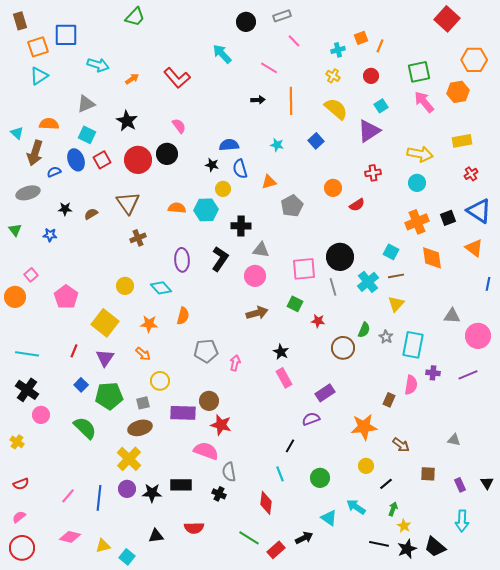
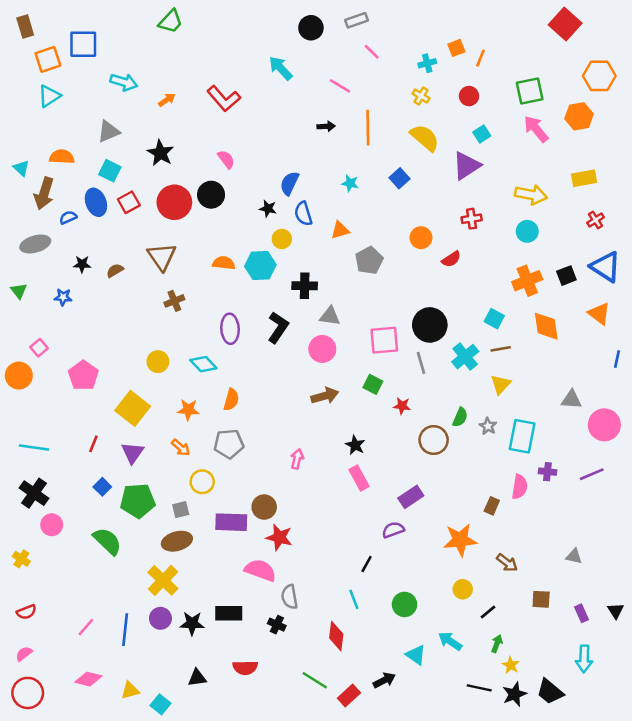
blue semicircle: (229, 145) -> (289, 183), turned -60
gray pentagon: (206, 351) -> (229, 444), moved

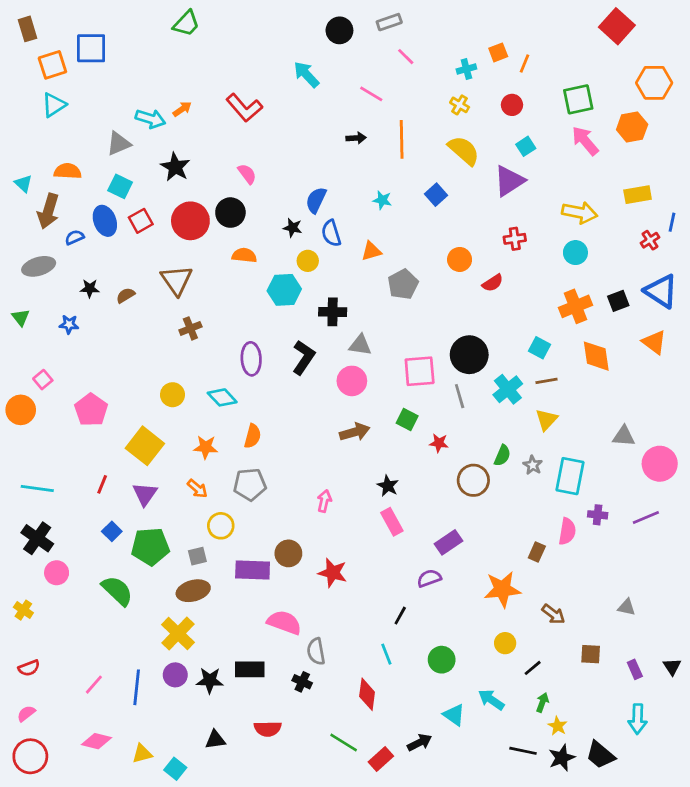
cyan arrow: (124, 82) -> (150, 119), moved
orange semicircle: (224, 263) -> (244, 255), moved
blue line: (617, 359) -> (672, 222), moved
red star: (279, 537) -> (333, 573), moved

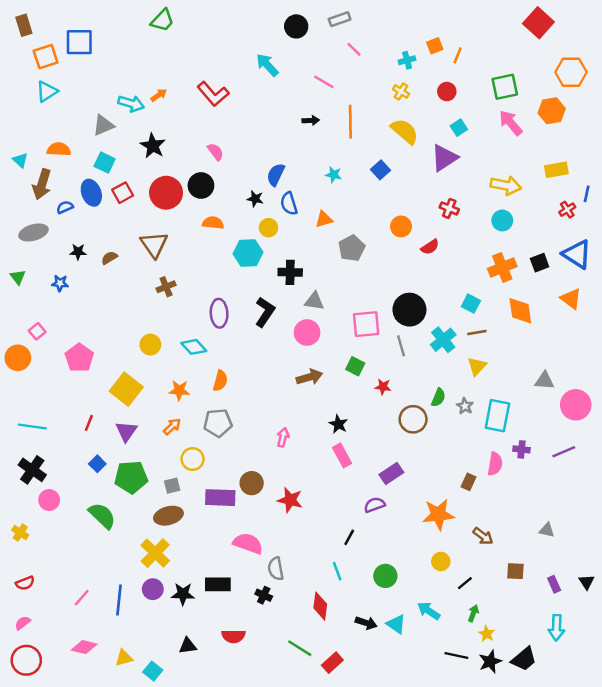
red cross: (515, 239) -> (449, 208), turned 30
orange arrow: (197, 489) -> (172, 427), turned -84
black arrow: (420, 742) -> (366, 623), moved, turned 45
black trapezoid: (600, 755) -> (524, 659), turned -80

